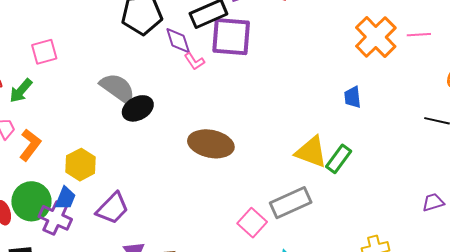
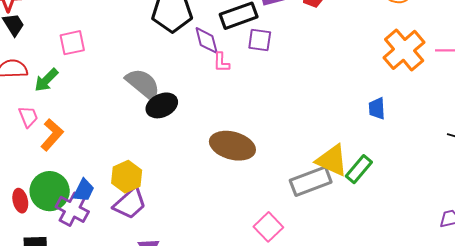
purple square: (231, 37) -> (260, 40), size x0.6
pink L-shape: (194, 61) -> (221, 62), turned 30
yellow hexagon: (81, 165) -> (127, 177), moved
gray rectangle: (291, 203) -> (311, 181), moved

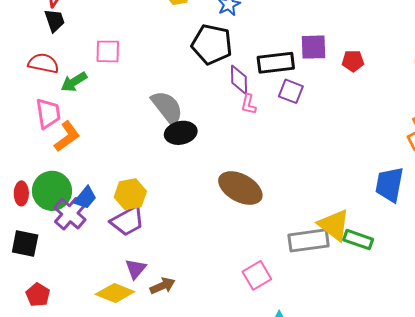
blue trapezoid: (377, 108) -> (389, 184), size x1.6
pink trapezoid: (28, 117) -> (48, 113), size x1.4
green rectangle: (359, 169) -> (358, 240), turned 56

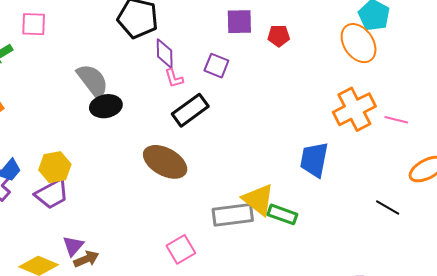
black rectangle: (276, 63) -> (190, 110), moved, turned -30
pink L-shape: (249, 104) -> (174, 78), turned -30
purple triangle: (136, 269) -> (73, 246), moved

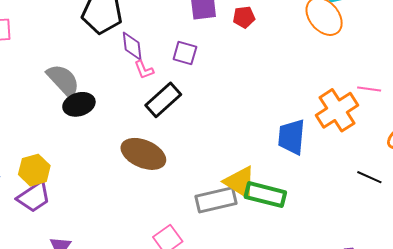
orange cross: (354, 109) -> (337, 110), moved
green rectangle: (282, 214) -> (265, 195), size x1.4

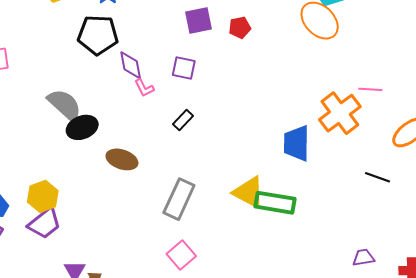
black rectangle: (163, 100) -> (183, 120), moved, size x0.6
brown ellipse: (143, 154) -> (122, 159), moved, size x0.7
gray rectangle: (216, 200) -> (179, 199), moved, turned -48

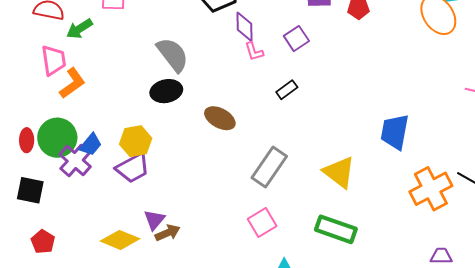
purple square: (184, 68) -> (296, 39), turned 35
orange cross: (340, 113) -> (431, 189), moved
black ellipse: (82, 127) -> (166, 91), moved
green rectangle: (275, 203) -> (336, 229), moved

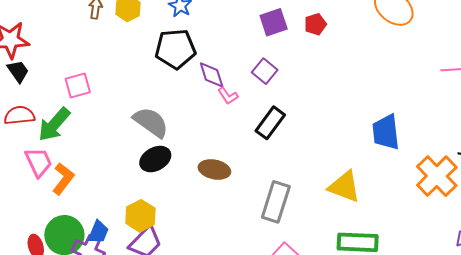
green arrow: (79, 29) -> (54, 124), size x1.4
black rectangle: (287, 90) -> (270, 123), size x1.5

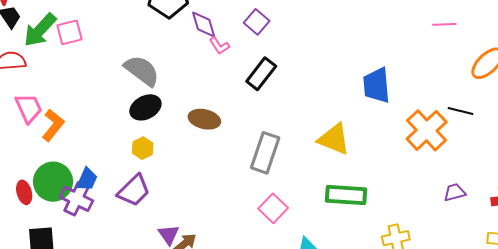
green arrow: (54, 124) -> (40, 30), moved
yellow hexagon: (140, 216) -> (143, 148), moved, size x0.7

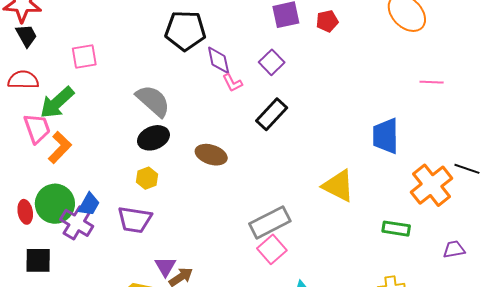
pink line: (444, 24) -> (432, 82), moved
green arrow: (40, 30) -> (57, 103), moved
gray rectangle: (265, 153) -> (270, 222), moved, turned 39
purple trapezoid: (134, 191) -> (135, 220), turned 48
green rectangle: (346, 195) -> (396, 229), moved, size x0.7

